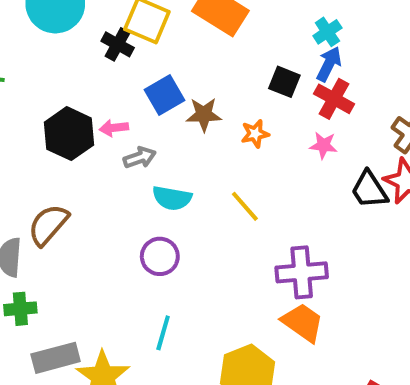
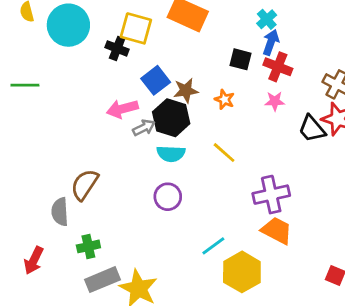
pink arrow: (114, 128) -> (122, 109), size x1.5
black hexagon: (69, 134) -> (171, 118), moved
orange star: (255, 134) -> (224, 99), turned -30
green cross: (20, 309) -> (88, 246), moved
cyan line: (163, 333) -> (213, 246), moved, turned 45

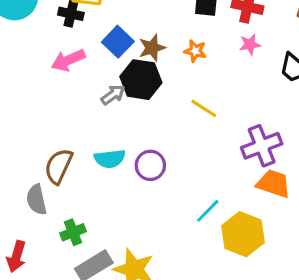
pink arrow: (122, 109) -> (68, 60), moved
cyan semicircle: (171, 154) -> (110, 159), moved

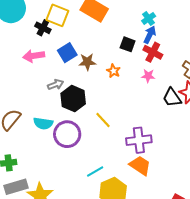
black hexagon: (141, 80) -> (73, 99), moved
yellow line: (204, 108) -> (103, 120), moved
purple circle: (150, 165) -> (67, 134), size x1.4

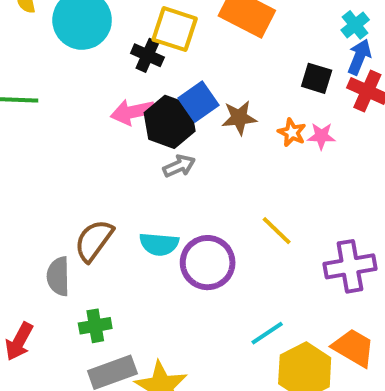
pink star: (148, 76) -> (321, 136), moved
black hexagon: (73, 99) -> (170, 122), moved
orange trapezoid: (140, 165) -> (353, 348), moved

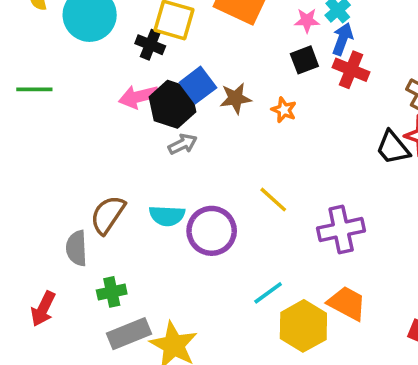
black square: (317, 78) -> (304, 60), turned -36
pink star: (321, 136) -> (307, 20), moved

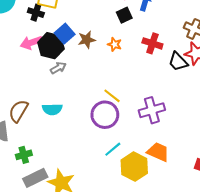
red cross: (351, 70) -> (152, 43), moved
purple circle: (212, 231) -> (105, 115), moved

